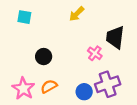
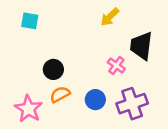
yellow arrow: (77, 14) -> (110, 17), moved
orange semicircle: (49, 86) -> (60, 94), moved
blue circle: (84, 92) -> (95, 100), moved

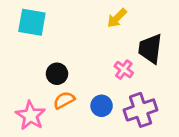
cyan square: (30, 21) -> (32, 22), size x1.5

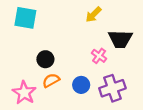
black trapezoid: (150, 49) -> (120, 39), turned -95

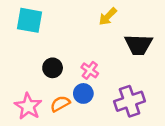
pink cross: (99, 56) -> (90, 70), moved
orange semicircle: (51, 80) -> (60, 104), moved
blue circle: (81, 85) -> (83, 93), moved

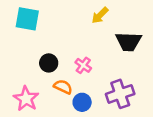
blue circle: (83, 93) -> (82, 102), moved
orange semicircle: (60, 104) -> (63, 87), moved, turned 54

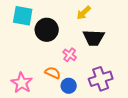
black trapezoid: (128, 42) -> (94, 38), moved
black circle: (49, 63) -> (47, 30), moved, size x1.5

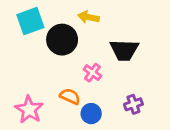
yellow arrow: (84, 13) -> (89, 17), moved, turned 56
cyan square: (23, 16) -> (30, 21), turned -30
purple cross: (101, 79) -> (133, 104), size x0.6

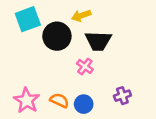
yellow arrow: (89, 17) -> (81, 16), turned -30
black trapezoid: (124, 50) -> (98, 41), moved
orange semicircle: (70, 96) -> (59, 100), moved

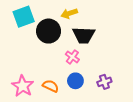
blue circle: (84, 104) -> (75, 81), moved

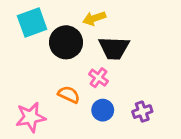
pink star: (23, 86) -> (31, 117), turned 30
orange semicircle: (51, 86) -> (69, 95), moved

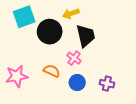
black trapezoid: (114, 48) -> (86, 36), turned -105
purple cross: (142, 112) -> (107, 84), turned 32
pink star: (31, 117) -> (17, 76), moved

